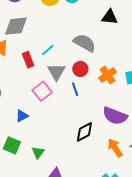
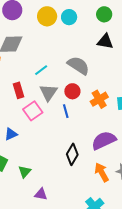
red rectangle: (28, 60) -> (18, 90), moved
purple semicircle: (115, 116) -> (104, 140), turned 130
black diamond: (84, 132) -> (72, 154), turned -35

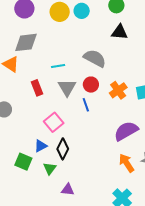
cyan line: (41, 70) -> (58, 66), turned 32
pink square: (33, 111) -> (54, 122), moved
blue triangle: (11, 134) -> (41, 146), moved
black diamond: (72, 154) -> (63, 149), moved

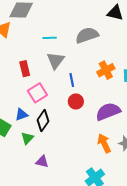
gray semicircle: (95, 58) -> (87, 35), turned -55
red circle: (91, 85) -> (76, 101), moved
red rectangle: (37, 88) -> (25, 69), moved

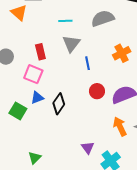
pink square: (37, 93) -> (33, 74), moved, turned -36
red circle: (76, 101) -> (97, 91), moved
green triangle: (27, 138) -> (35, 158), moved
purple triangle: (42, 162) -> (88, 148), moved, turned 40

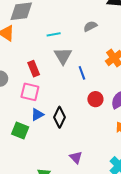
gray semicircle: (103, 18) -> (90, 26), size x0.6
purple triangle: (88, 148) -> (76, 157), moved

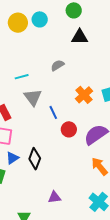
red circle: (95, 99) -> (69, 129), moved
purple triangle: (76, 157) -> (54, 197), turned -48

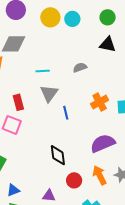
red circle: (69, 129) -> (74, 180), moved
blue triangle: (12, 158) -> (13, 190), moved
black diamond: (35, 159) -> (58, 155), moved, turned -40

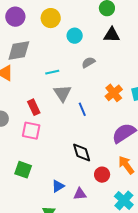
cyan circle: (72, 19) -> (75, 36), moved
blue triangle: (13, 190) -> (58, 186), moved

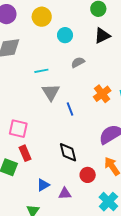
black triangle: (112, 35) -> (102, 36), turned -30
red rectangle: (34, 107) -> (25, 153), moved

